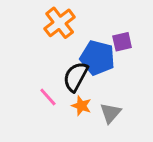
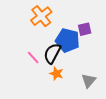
pink line: (48, 97) -> (33, 57), moved
gray triangle: (110, 113) -> (89, 81), moved

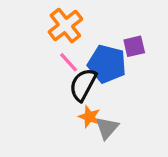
pink line: (33, 57) -> (69, 62), moved
gray triangle: (89, 81) -> (107, 128), moved

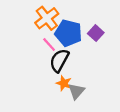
purple square: (134, 46) -> (96, 33), turned -35
blue pentagon: (107, 64) -> (68, 33), moved

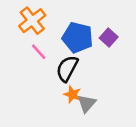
orange cross: (47, 18) -> (32, 21), moved
pink line: (49, 44) -> (39, 52), moved

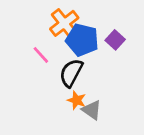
orange cross: (32, 21) -> (64, 23), moved
gray triangle: (87, 103) -> (92, 110), turned -36

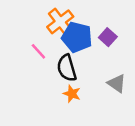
black semicircle: (71, 73) -> (67, 68), turned -44
gray triangle: (92, 110) -> (117, 83), moved

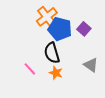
pink line: (38, 51) -> (30, 69), moved

